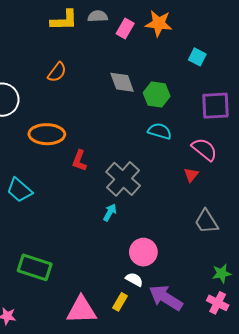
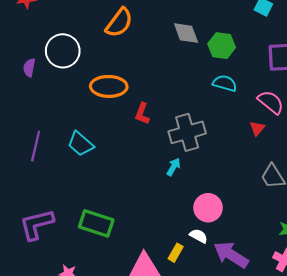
orange semicircle: (57, 72) -> (119, 23), size x1.4
gray cross: (123, 179) -> (187, 132), turned 32
yellow rectangle: (120, 302) -> (176, 253), moved

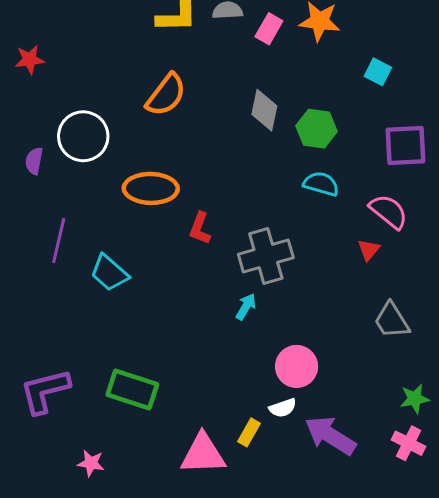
gray diamond: (186, 33) -> (264, 110), turned 32
purple line: (36, 146) -> (59, 241), moved
white semicircle: (199, 236) -> (283, 408), turned 132

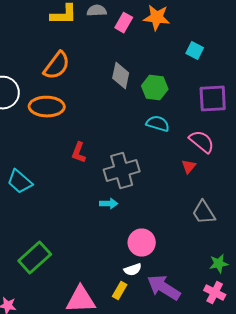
orange ellipse: (151, 188) -> (47, 107), moved
cyan arrow: (246, 307) -> (109, 204), turned 60
green rectangle: (132, 389) -> (35, 258), turned -60
yellow rectangle: (249, 432) -> (120, 291), moved

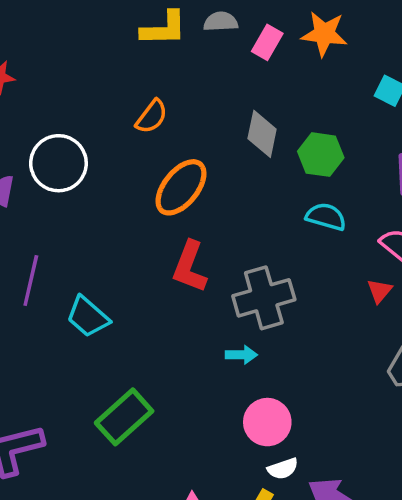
orange semicircle: (57, 66) -> (152, 117), size x0.7
orange ellipse: (47, 107) -> (181, 187), moved, turned -52
red L-shape: (79, 153) -> (190, 267), size x1.4
pink circle: (142, 243) -> (267, 422), moved
green rectangle: (35, 258) -> (124, 417), moved

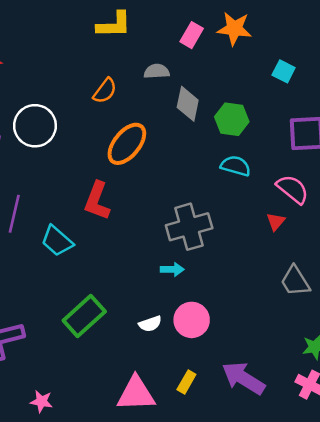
gray semicircle: (221, 22) -> (157, 71), moved
red L-shape: (190, 267) -> (97, 201), moved
white semicircle: (283, 469) -> (150, 324), moved

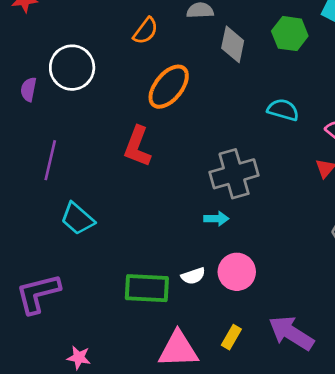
green hexagon: (232, 119) -> (290, 34), moved
cyan trapezoid: (57, 241) -> (77, 219), moved
green rectangle: (84, 316) -> (147, 288), moved, turned 45

